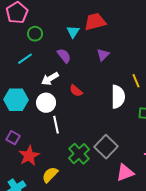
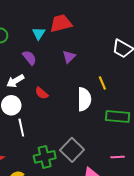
green cross: (79, 154) -> (45, 157), turned 30

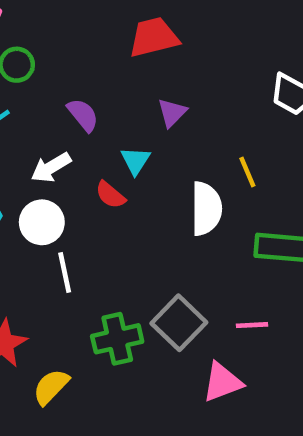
cyan triangle: (39, 33) -> (135, 161), moved
pink line: (118, 157) -> (252, 325), moved

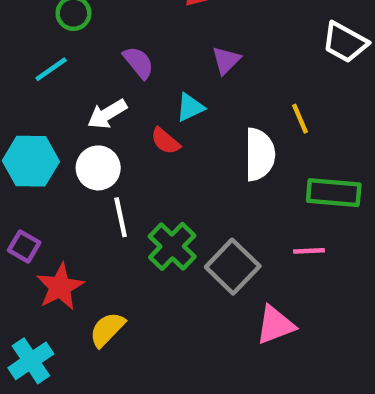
cyan triangle: (135, 161) -> (190, 107), turned 32
pink line: (252, 325) -> (309, 251), moved
green cross: (117, 339) -> (172, 246), moved, turned -33

